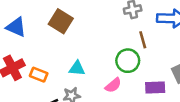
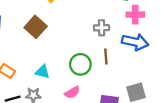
green circle: (128, 61) -> (80, 64), moved

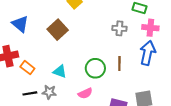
gray cross: (102, 28) -> (119, 28), moved
blue arrow: (135, 42) -> (148, 53), turned -95

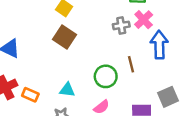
pink cross: (150, 28) -> (144, 20), moved, turned -35
brown square: (58, 30) -> (64, 37), moved

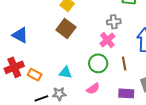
pink cross: (144, 20) -> (107, 40), moved
brown line: (131, 64) -> (124, 64), moved

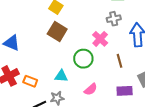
gray cross: (114, 22) -> (114, 19), moved
green circle: (98, 63) -> (83, 59), moved

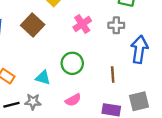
brown square: (57, 32) -> (33, 25), moved
pink cross: (100, 39) -> (82, 24), moved

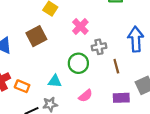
brown square: (33, 25) -> (36, 36), turned 30
gray cross: (116, 25) -> (99, 47), moved

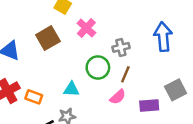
pink cross: (80, 26) -> (86, 28), moved
brown line: (116, 66) -> (125, 74), moved, turned 40
pink semicircle: (86, 96) -> (118, 97), moved

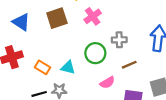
brown line: (125, 74) -> (129, 65), moved, turned 32
orange rectangle: (34, 97) -> (43, 67), moved

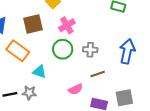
green circle: (95, 53) -> (63, 49), moved
orange rectangle: (43, 67) -> (18, 51), moved, size x1.5

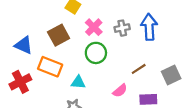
gray cross: (90, 50) -> (122, 28), moved
blue arrow: (127, 51) -> (149, 27), moved
gray square: (124, 98) -> (171, 75), moved

